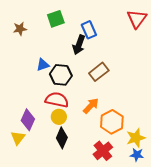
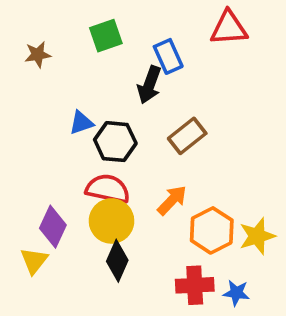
red triangle: (137, 19) -> (229, 28), moved, turned 50
yellow circle: (59, 117) -> (112, 221), size x1.5
yellow star: (136, 138) -> (257, 236), moved
red cross: (103, 151) -> (195, 285), turned 36
blue star: (137, 155) -> (236, 293), moved

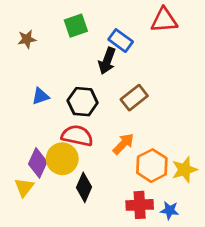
blue rectangle: (168, 56) -> (121, 41), turned -30
blue triangle: (81, 123) -> (40, 96), moved
yellow circle: (112, 221) -> (62, 159), moved

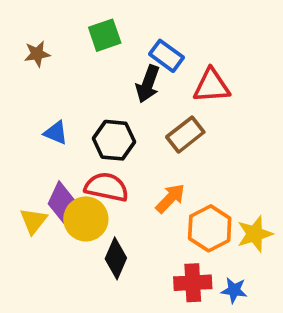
red triangle: (164, 20) -> (212, 86), moved
blue triangle: (40, 96) -> (56, 133), turned 42
purple diamond: (38, 163) -> (62, 202), moved
yellow triangle: (24, 187) -> (33, 221), moved

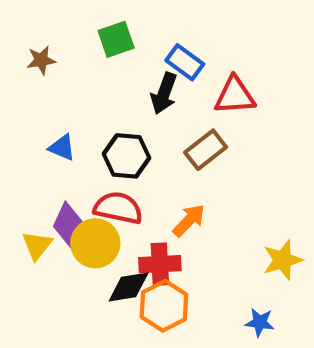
orange hexagon: (210, 228) -> (164, 306), moved
black diamond: (116, 258) -> (129, 287), turned 57
red cross: (193, 283) -> (160, 264), moved

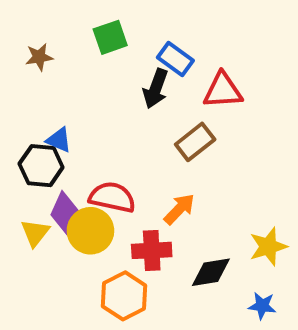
black hexagon: (127, 156) -> (41, 166), moved
black diamond: (129, 287) -> (211, 272), moved
orange hexagon: (164, 306) -> (124, 296), moved
blue star: (260, 322) -> (262, 306), moved

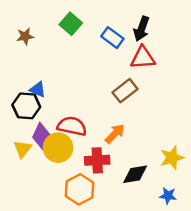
green square: (110, 37) -> (71, 24), turned -30
black arrow: (156, 89) -> (141, 29), moved

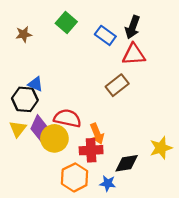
orange arrow: (115, 134) -> (97, 134), moved, turned 114
yellow triangle: (23, 149) -> (18, 129), moved
blue star: (168, 196) -> (108, 183), moved

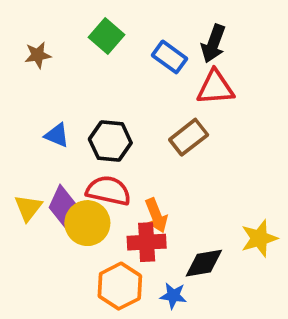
black hexagon: (25, 99) -> (110, 141), moved

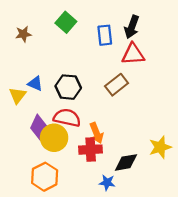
blue rectangle: (169, 57) -> (105, 35), turned 48
yellow triangle: (28, 208) -> (18, 95), moved
orange hexagon: (120, 286) -> (45, 177), moved

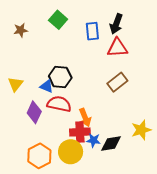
blue triangle: (35, 84) -> (47, 86), moved
brown rectangle: (117, 85) -> (117, 82), moved
yellow circle: (54, 138) -> (71, 152), moved
blue star: (107, 183) -> (93, 140), moved

